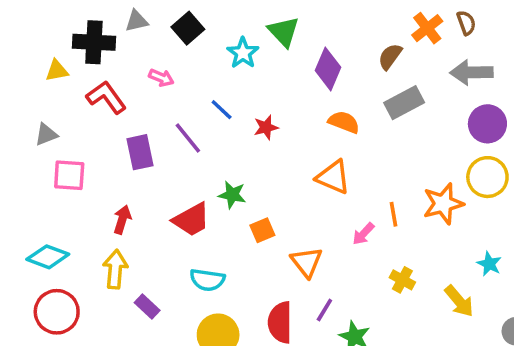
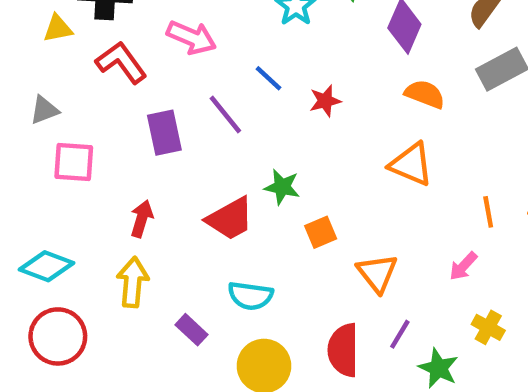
pink arrow: (161, 78) -> (191, 37), size x1.5
pink arrow: (363, 234) -> (463, 266), moved
yellow cross: (402, 280) -> (488, 327), moved
purple rectangle: (147, 306) -> (191, 330), moved

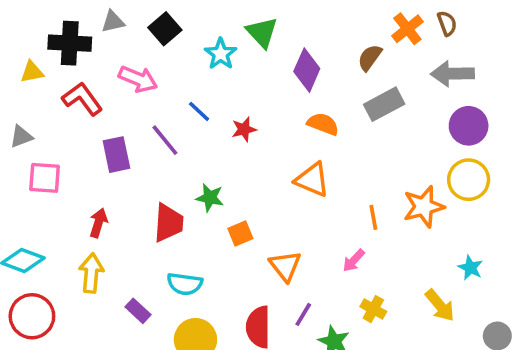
red trapezoid: (230, 219) -> (169, 223), turned -57

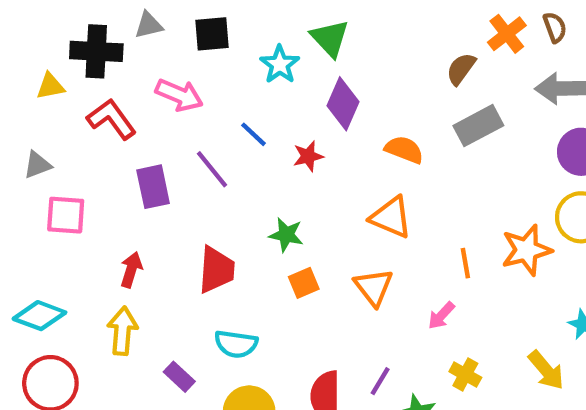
black square: (165, 29) -> (212, 34), turned 36
purple diamond: (307, 70) -> (343, 104), moved
green star: (210, 198) -> (286, 235), moved
orange triangle: (285, 266) -> (374, 287), moved

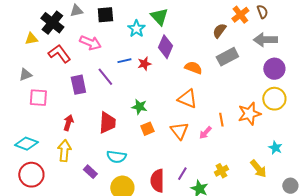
black cross: (96, 51) -> (52, 23), turned 35
blue line: (253, 134) -> (124, 61), turned -56
red star: (308, 156) -> (144, 64), moved
pink arrow: (441, 316) -> (205, 133), moved
yellow cross: (465, 375) -> (221, 171), turned 32

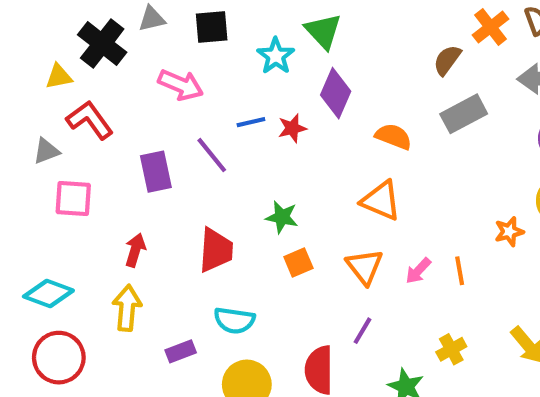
red L-shape: (59, 54) -> (90, 120), moved
orange star: (249, 114) -> (509, 232), size x0.6
orange line: (221, 120) -> (460, 271), moved
purple rectangle: (90, 172) -> (181, 351), turned -64
purple line: (182, 174) -> (362, 331), moved

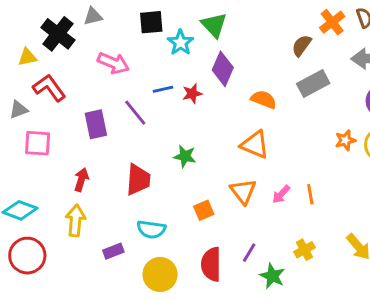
black square: (212, 27) -> (151, 22), moved
orange star: (509, 232) -> (345, 140), moved
orange square: (298, 263) -> (204, 210), moved
purple line: (362, 331) -> (249, 253), moved

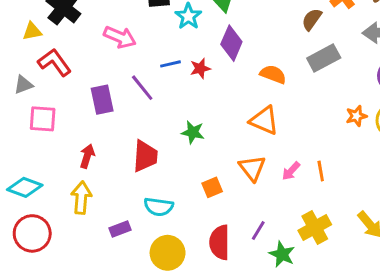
yellow cross: (304, 250) -> (315, 228), size x1.5

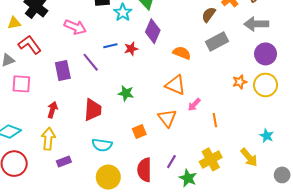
pink arrow: (291, 171) -> (194, 105), moved
purple rectangle: (120, 229) -> (64, 162), moved

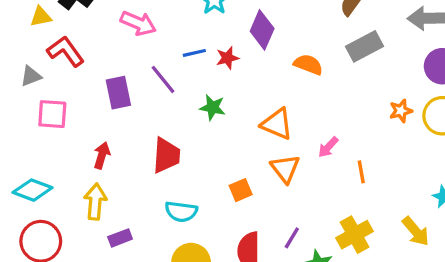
orange triangle: (176, 85) -> (277, 124), moved
green star: (126, 93) -> (213, 107), moved

